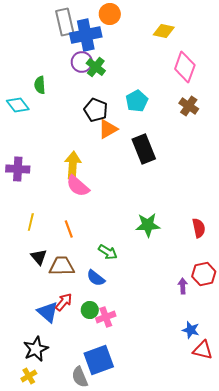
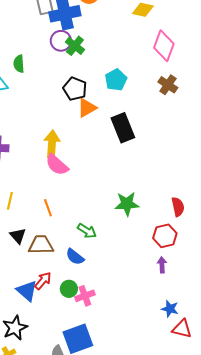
red hexagon: (204, 274) -> (165, 236), moved

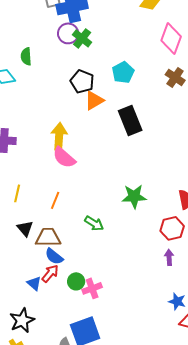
orange line: (48, 208) -> (55, 200), turned 42
blue semicircle: (75, 257) -> (54, 256), moved
blue triangle: (27, 291) -> (34, 283), size x0.7

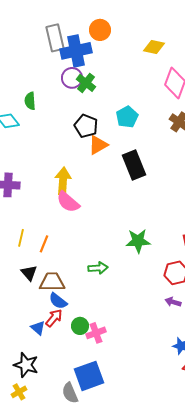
orange line: (55, 200) -> (44, 244), moved
green arrow: (94, 223) -> (98, 268), turned -36
purple arrow: (169, 257) -> (173, 302), turned -70
black star: (22, 320) -> (26, 365), turned -30

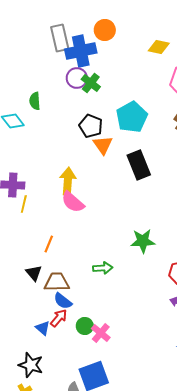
cyan pentagon: (127, 117) -> (132, 117), size x1.4
orange triangle: (98, 145) -> (103, 145), turned -35
yellow line: (21, 238) -> (24, 204), moved
pink cross: (96, 333) -> (101, 333), turned -30

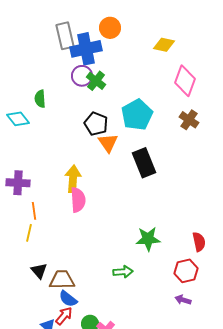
pink semicircle: (73, 202) -> (78, 200), turned -135
yellow line: (24, 204) -> (29, 233), moved
orange line: (49, 244) -> (34, 211), moved, turned -30
green arrow: (103, 268) -> (123, 272), moved

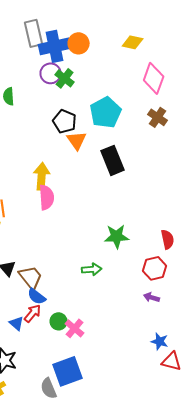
orange circle: (110, 28) -> (79, 43), moved
brown trapezoid: (62, 280) -> (31, 277), turned 52

